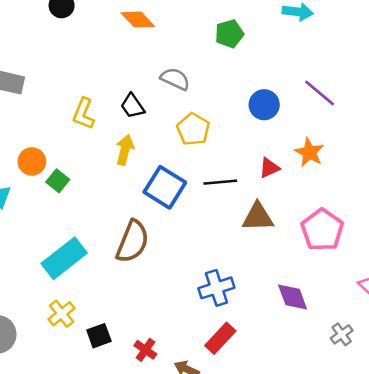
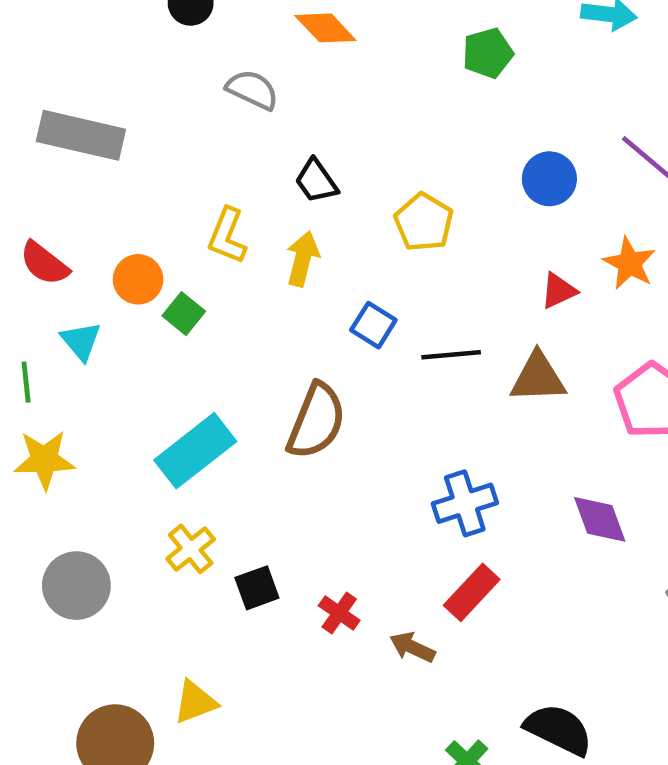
gray semicircle: (175, 79) -> (252, 90), moved
yellow L-shape: (84, 114) -> (227, 236), moved
black line: (220, 182) -> (451, 355), moved
blue square: (165, 187) -> (373, 325), size x0.6

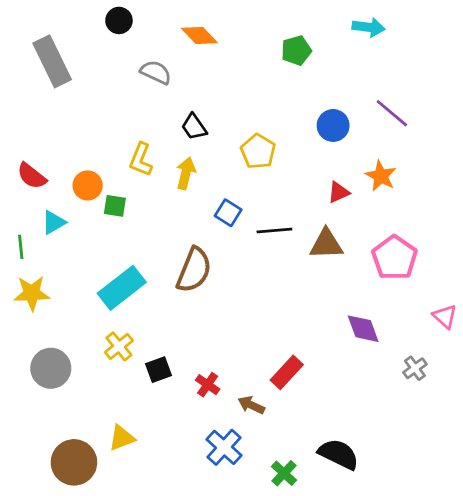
gray rectangle: (81, 135) -> (52, 61), moved, turned 51
green square: (184, 314) -> (115, 206), turned -30
cyan triangle: (81, 341) -> (54, 222), turned 40
blue cross: (465, 503) -> (224, 447), moved, turned -30

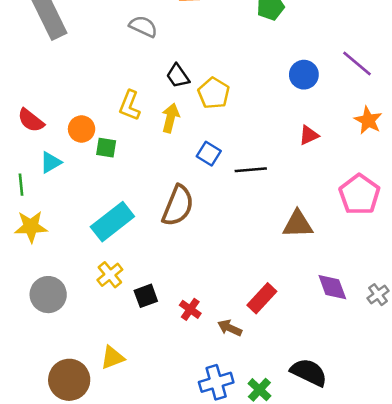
yellow pentagon: (258, 151) -> (214, 93), moved
orange star: (381, 176) -> (368, 120), moved
brown triangle: (326, 244) -> (298, 224), moved
purple diamond: (363, 329) -> (332, 287), moved
blue cross: (224, 447) -> (216, 382), moved, turned 32

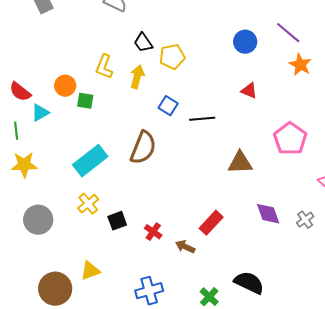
yellow pentagon: (214, 93) -> (172, 57), turned 30
red semicircle: (31, 120) -> (20, 92), moved
orange star: (368, 120) -> (300, 65), moved
red triangle: (309, 135) -> (249, 91), turned 48
blue cross: (216, 382) -> (149, 291), moved

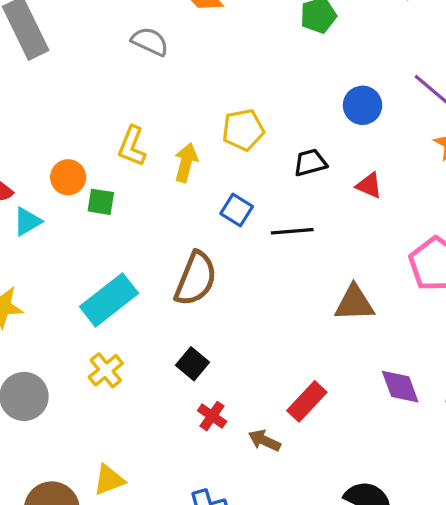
black trapezoid: (143, 43) -> (310, 163), moved, turned 110
black square: (117, 221) -> (192, 364), moved, turned -30

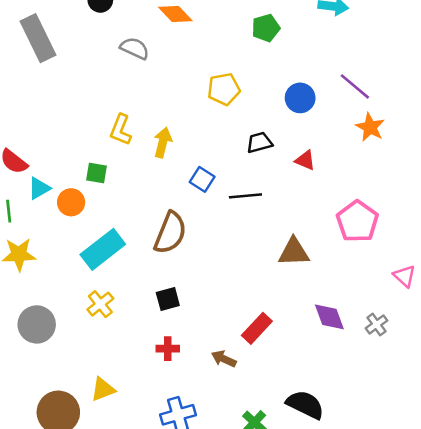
yellow pentagon: (243, 130) -> (224, 89), moved
orange circle: (68, 177) -> (71, 202), moved
black square: (192, 364) -> (168, 299), turned 35
red cross: (212, 416) -> (168, 349), moved, turned -35

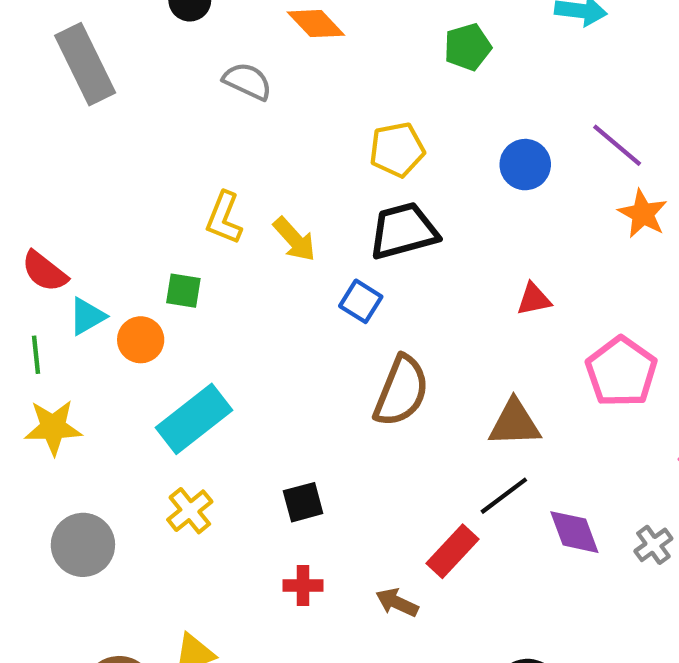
yellow arrow: (163, 142) -> (294, 239), turned 124
black trapezoid: (259, 142) -> (403, 231), moved, size x1.6
red triangle: (305, 160) -> (534, 299), moved, turned -35
black line: (245, 196) -> (504, 496), moved, turned -32
brown semicircle: (170, 233) -> (401, 391), moved

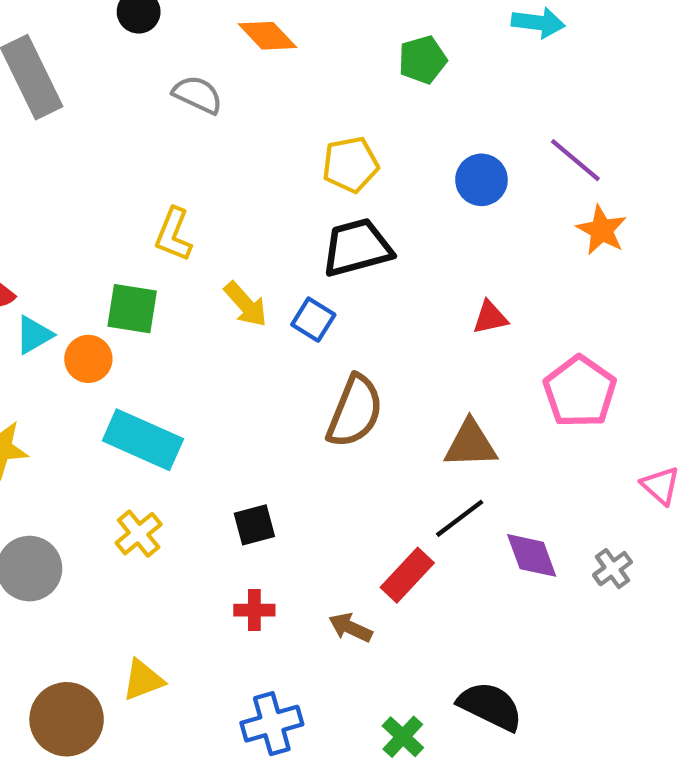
yellow arrow: (294, 239) -> (246, 304), moved
green square: (183, 291) -> (132, 309), size x1.4
cyan rectangle: (194, 419) -> (143, 440), turned 62

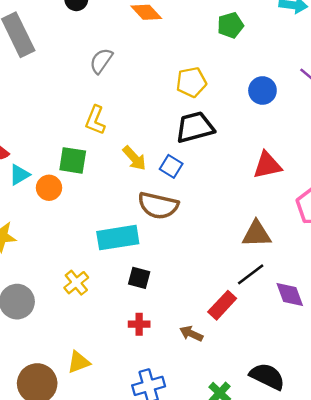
gray semicircle: (198, 95) -> (101, 61), moved, turned -80
red triangle: (490, 317) -> (267, 165), size x1.5
brown semicircle: (355, 411) -> (158, 206), moved, turned 81
cyan rectangle: (143, 440) -> (118, 238), moved, turned -33
black square: (254, 525) -> (139, 278), turned 30

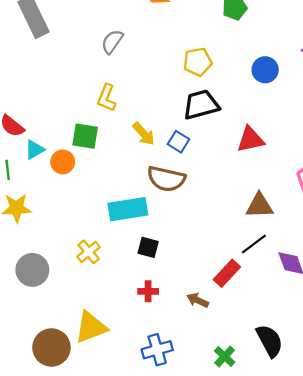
red triangle: (267, 165) -> (250, 139), moved
yellow triangle: (79, 362) -> (91, 327), size x1.5
black semicircle: (267, 376) -> (270, 341), turned 36

